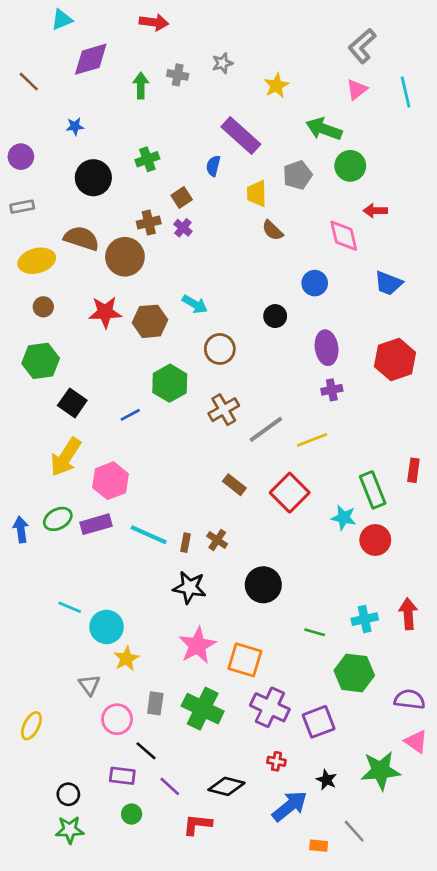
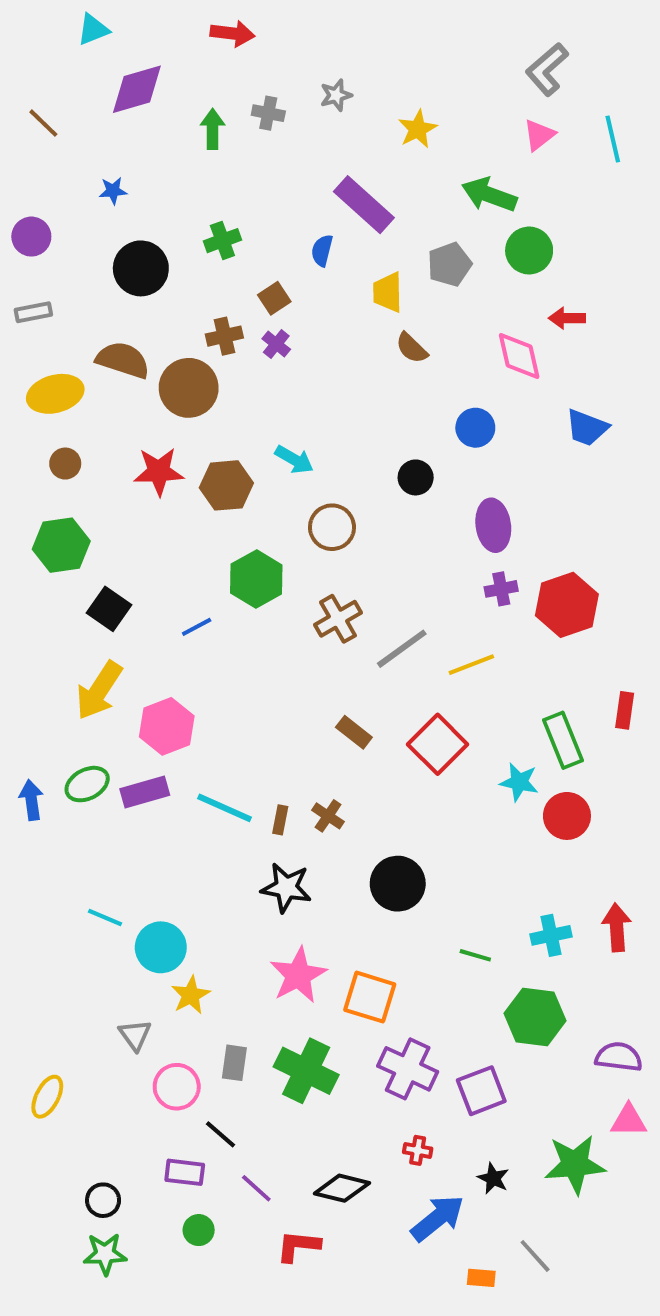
red hexagon: (395, 360) -> (567, 605), moved
pink triangle: (416, 742) -> (629, 1121), turned -35

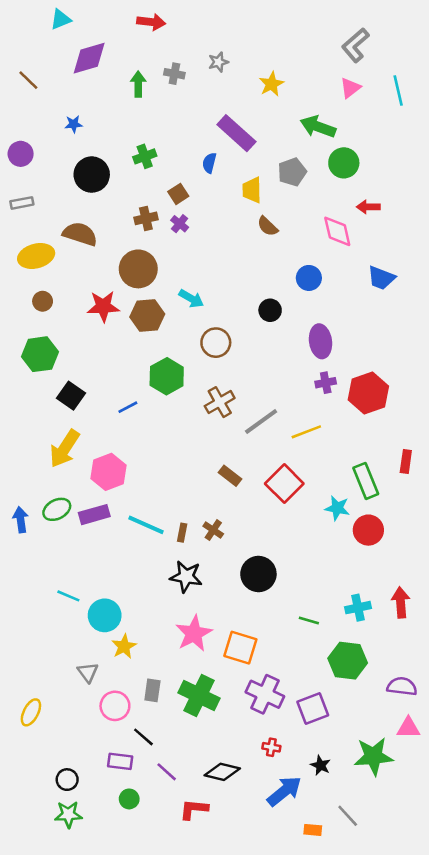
brown circle: (189, 388) -> (138, 269), moved

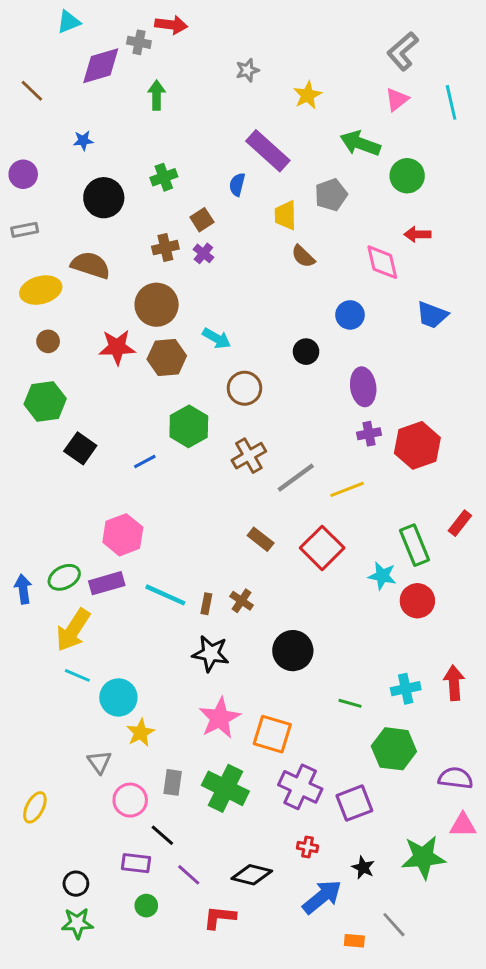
gray cross: (174, 74) -> (139, 42), moved
green circle: (344, 163) -> (407, 176), moved
yellow arrow: (65, 449) -> (73, 630), moved
red rectangle: (406, 462) -> (460, 523), turned 30

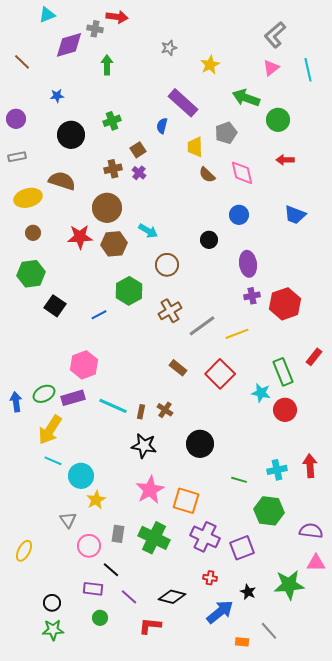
pink diamond: (382, 262) -> (242, 173), moved

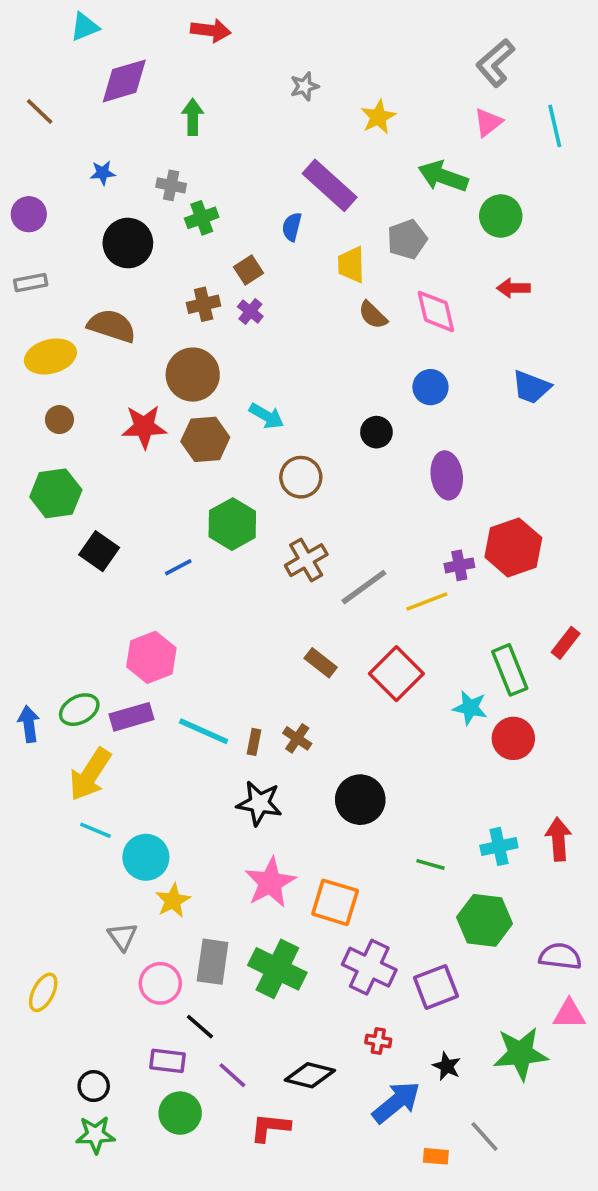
gray cross: (95, 29) -> (171, 185), moved
purple cross: (252, 296) -> (459, 565), moved
gray rectangle: (118, 534) -> (213, 962), size x1.4
green circle: (100, 618) -> (180, 1113), size x1.5

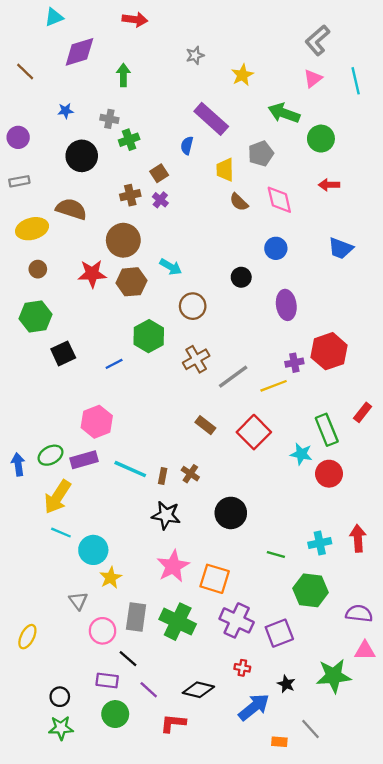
black square: (99, 551) -> (63, 353), turned 30

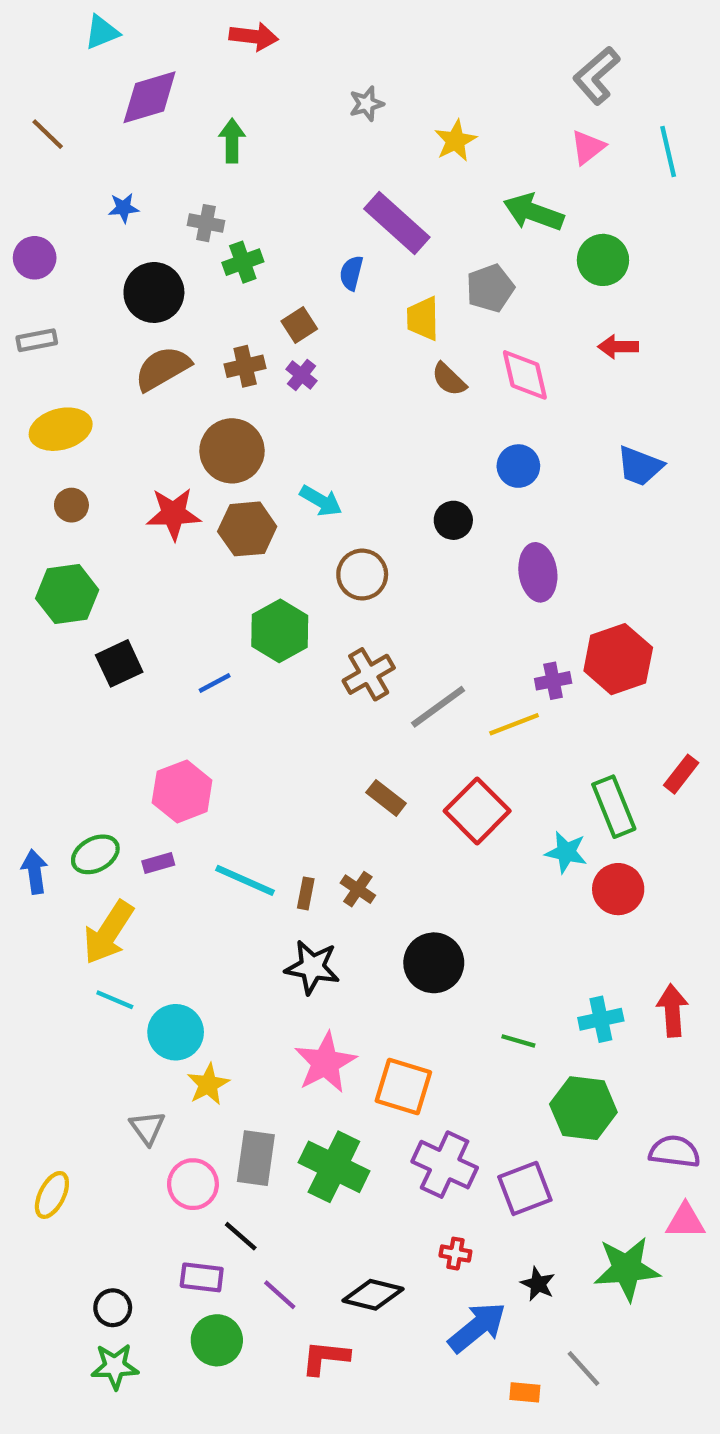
brown semicircle: (71, 209) -> (163, 368), moved, turned -48
purple rectangle: (84, 460) -> (158, 863), size x0.6

